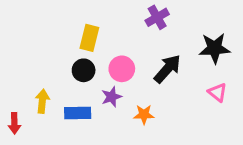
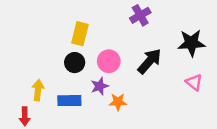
orange star: (144, 114) -> (118, 102), moved
red arrow: (14, 123) -> (25, 116), moved

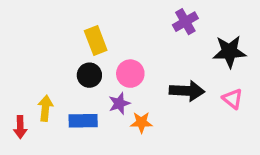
purple cross: (140, 15) -> (185, 22), moved
yellow rectangle: (80, 34) -> (96, 41), turned -35
black arrow: (149, 61) -> (187, 91), moved, turned 52
red arrow: (25, 116) -> (20, 127), moved

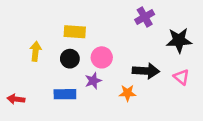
yellow rectangle: (96, 41) -> (75, 32), turned -65
yellow arrow: (45, 108) -> (36, 51), moved
orange star: (141, 122) -> (127, 93), moved
red arrow: (20, 127) -> (16, 99), turned 98

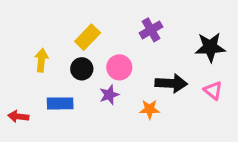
purple cross: (145, 17) -> (151, 30), moved
yellow rectangle: (75, 32) -> (88, 37), turned -50
blue rectangle: (65, 94) -> (60, 103), moved

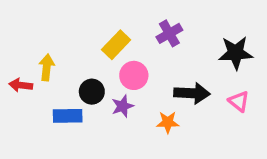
yellow rectangle: (88, 37) -> (116, 45), moved
black circle: (82, 69) -> (92, 92), moved
red arrow: (18, 116) -> (21, 85), moved

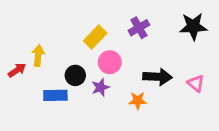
black star: (236, 53) -> (193, 26), moved
red arrow: (21, 85) -> (17, 70), turned 138

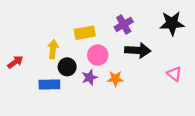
yellow rectangle: (95, 37) -> (85, 33), turned 36
yellow arrow: (38, 56) -> (53, 49), moved
black arrow: (157, 77) -> (138, 50), moved
orange star: (138, 101) -> (115, 79), moved

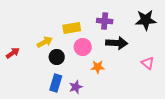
purple cross: (124, 24) -> (105, 21), turned 35
yellow arrow: (53, 49) -> (45, 42), turned 56
purple star: (89, 77) -> (76, 87), moved
blue rectangle: (49, 85) -> (56, 83), moved, turned -72

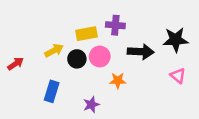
black star: (146, 20) -> (176, 40), moved
purple cross: (105, 21) -> (115, 25), moved
black circle: (57, 57) -> (77, 59), moved
blue rectangle: (56, 83) -> (52, 91), moved

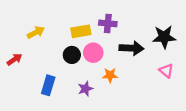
yellow arrow: (54, 50) -> (36, 32), moved
purple star: (91, 105) -> (85, 89), moved

